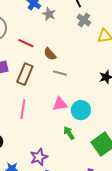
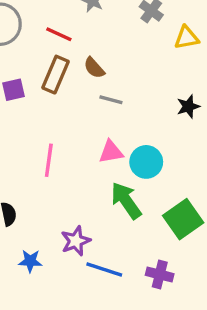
red line: (26, 43) -> (59, 34), moved
brown rectangle: (25, 74) -> (56, 75), moved
green arrow: (69, 133) -> (126, 201), size x1.6

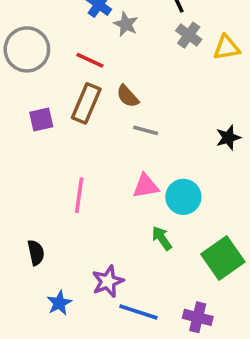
yellow triangle: (187, 38) -> (227, 48), moved
green arrow: (126, 201) -> (162, 238), size x0.6
blue star: (30, 261) -> (59, 303), turned -30

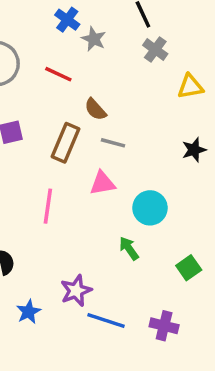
yellow triangle: (227, 48) -> (190, 86), moved
brown rectangle: (86, 103) -> (66, 143), moved
pink triangle: (146, 186) -> (102, 183), moved
green square: (223, 258) -> (189, 268), size x0.6

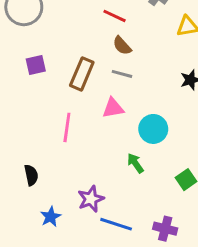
red line: (58, 74) -> (115, 16), moved
brown semicircle: (95, 109) -> (122, 46), moved

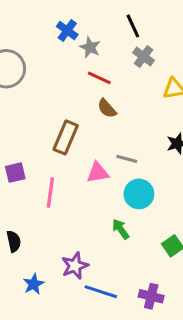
purple square: (36, 65) -> (15, 173), moved
gray line: (122, 74) -> (127, 159), moved

